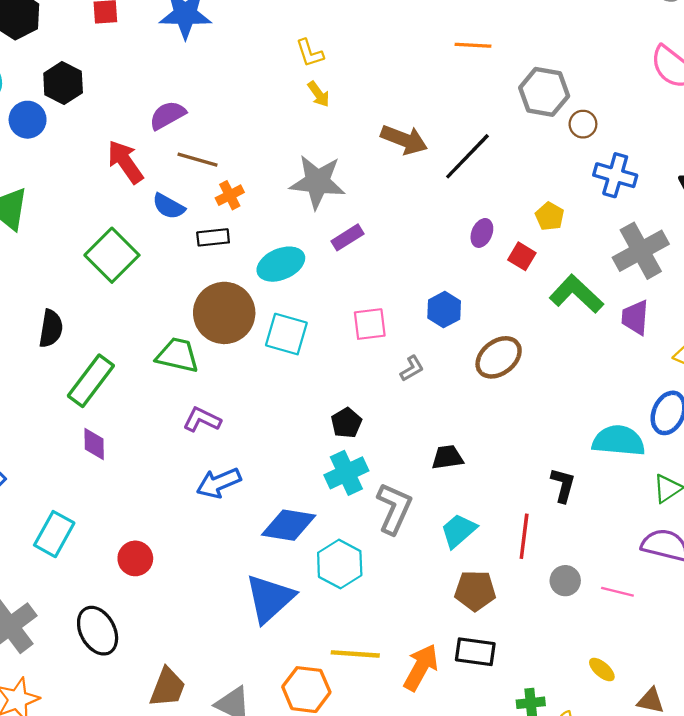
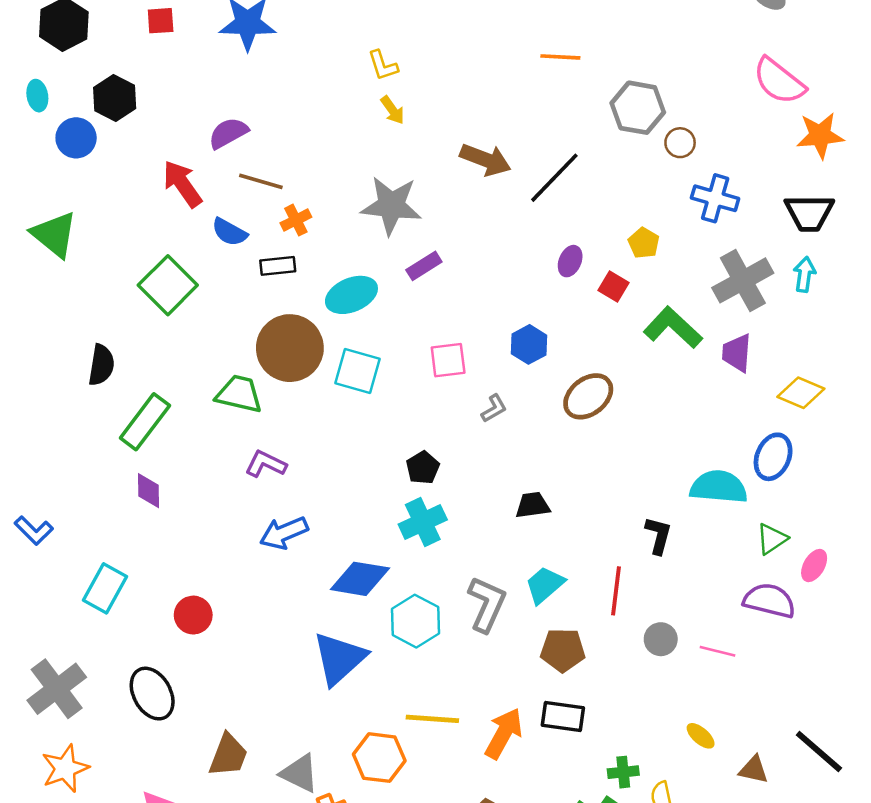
gray L-shape: (394, 508) -> (487, 604), moved

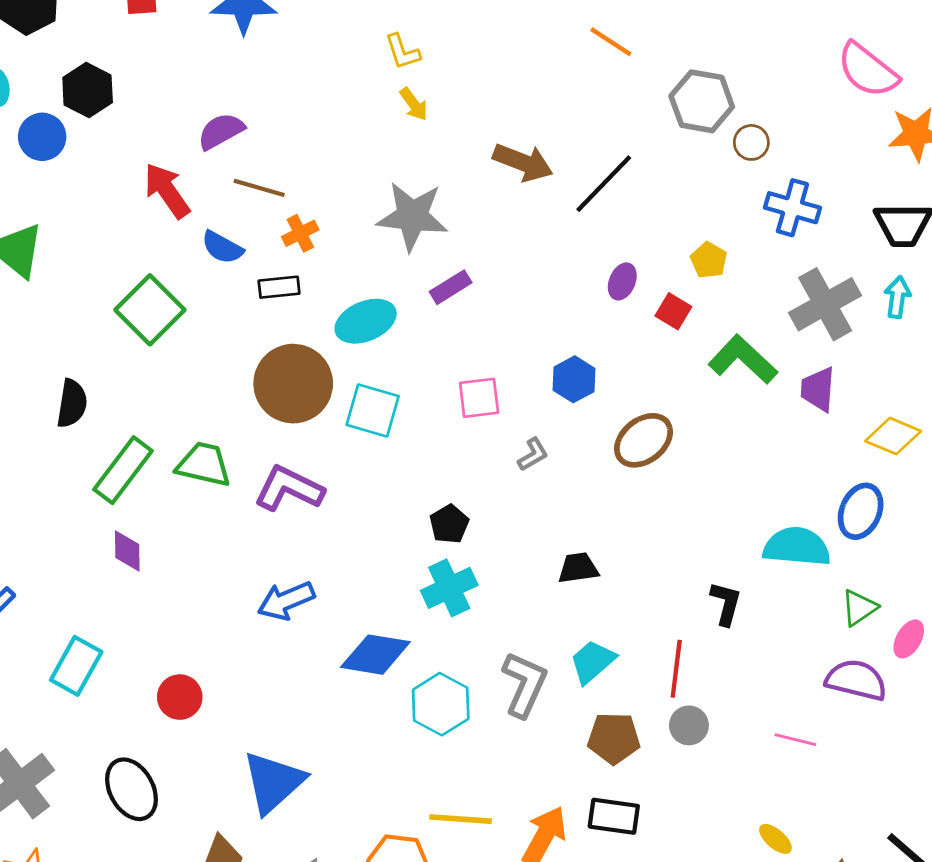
orange line: (560, 57) -> (611, 42), turned 30
green trapezoid: (239, 394) -> (204, 464), moved
purple L-shape: (266, 464) -> (289, 489), moved, size x1.4
gray circle: (661, 639) -> (689, 725), moved
blue triangle: (339, 659) -> (273, 782), moved

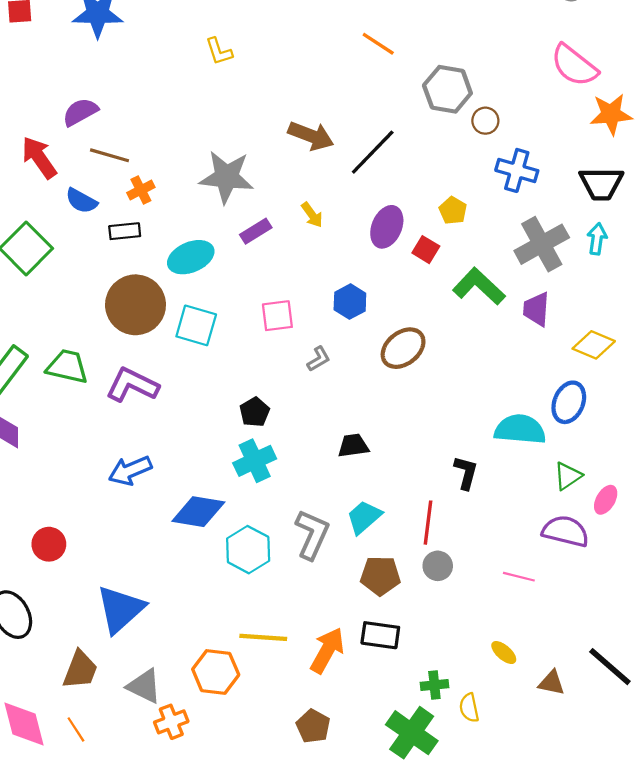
yellow arrow: (414, 104) -> (312, 215), moved
purple ellipse: (622, 281) -> (387, 227), size x1.5

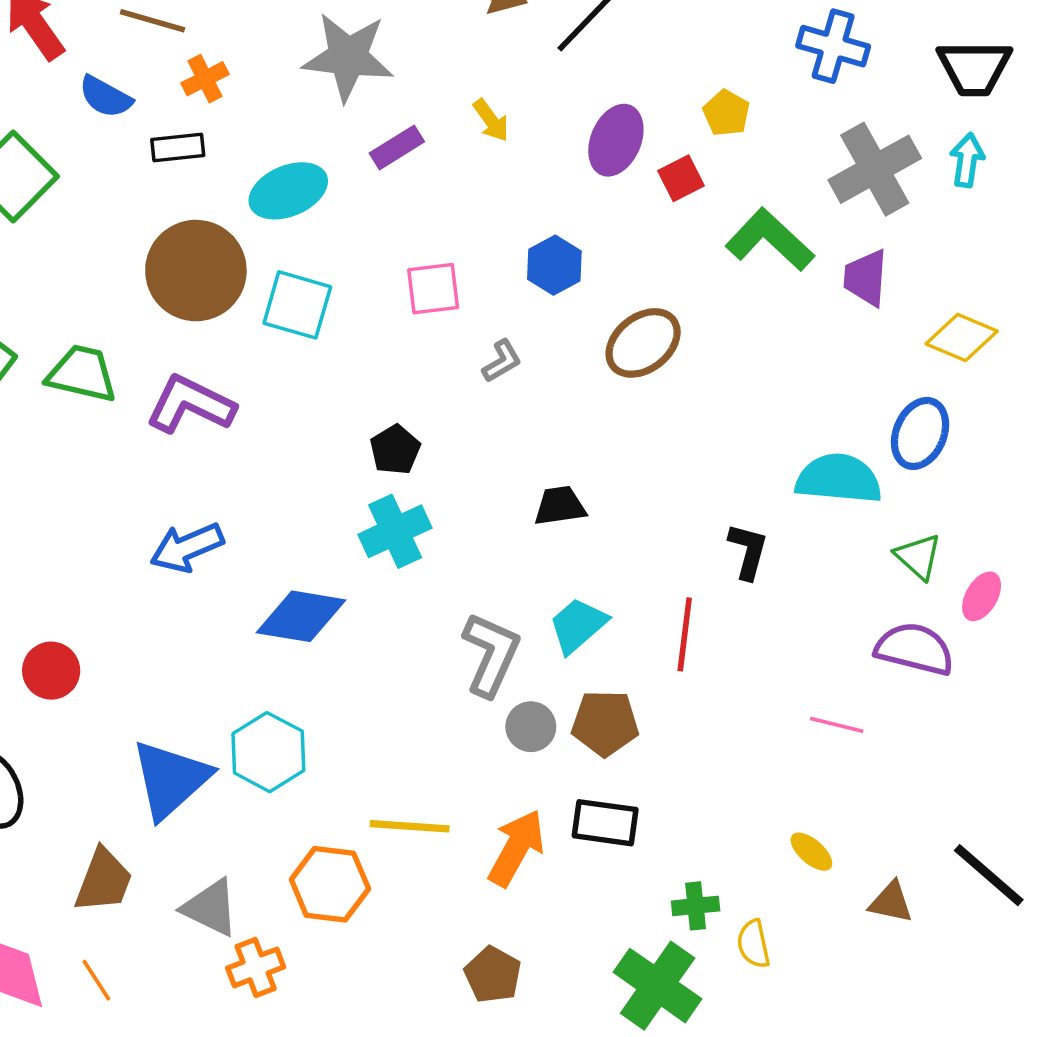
red square: (426, 250) -> (681, 178), turned 32
green triangle: (568, 476) -> (918, 557), turned -44
cyan hexagon: (248, 550) -> (268, 752), moved
gray circle: (438, 566) -> (531, 727), moved

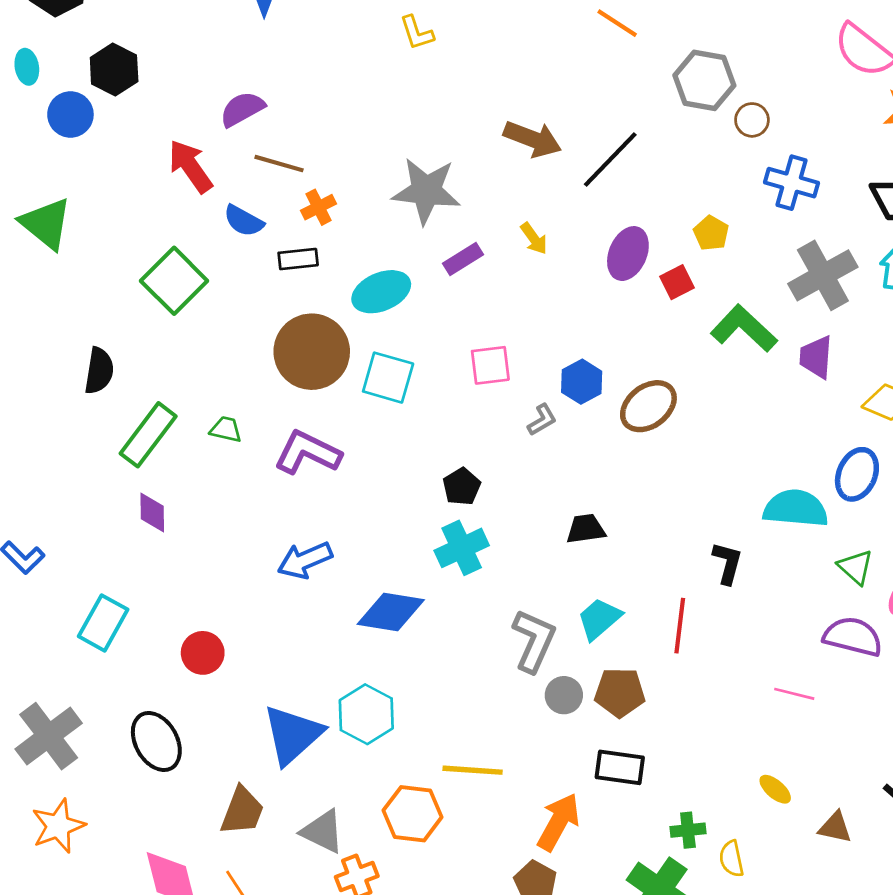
blue hexagon: (554, 265) -> (582, 382), moved
green trapezoid: (82, 374) -> (226, 429), size x0.6
orange arrow: (516, 848) -> (558, 822), moved

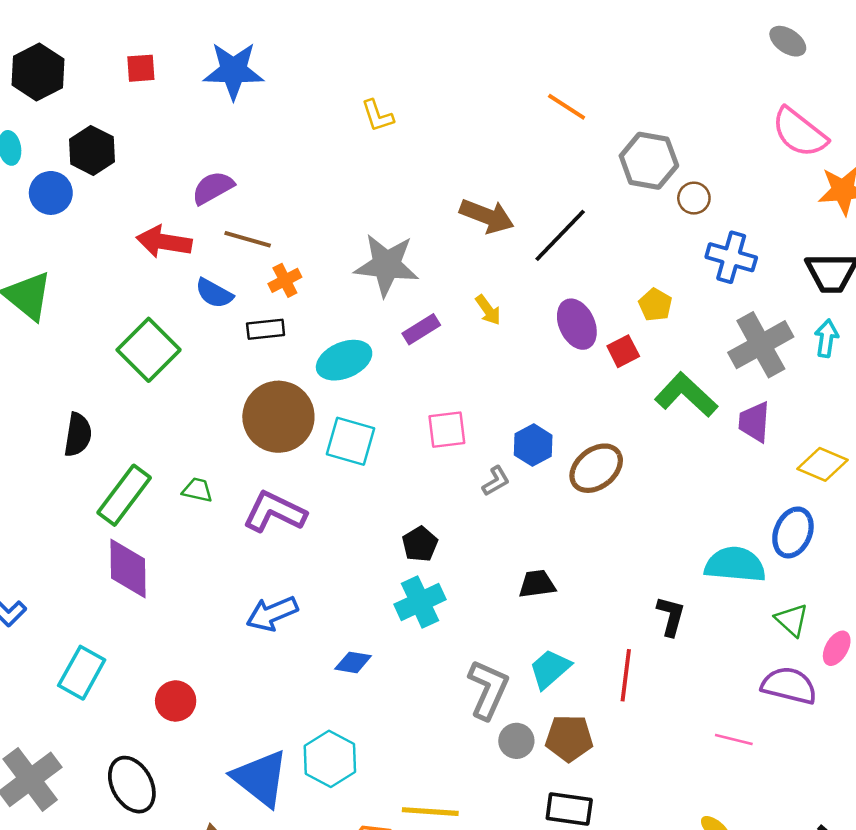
red arrow: (190, 166) -> (164, 242), turned -46
purple ellipse: (628, 254) -> (577, 324), turned -48
purple diamond: (152, 513) -> (128, 568), size x1.6
blue diamond: (391, 612) -> (353, 662), size x0.6
blue triangle: (293, 735) -> (260, 778), turned -40

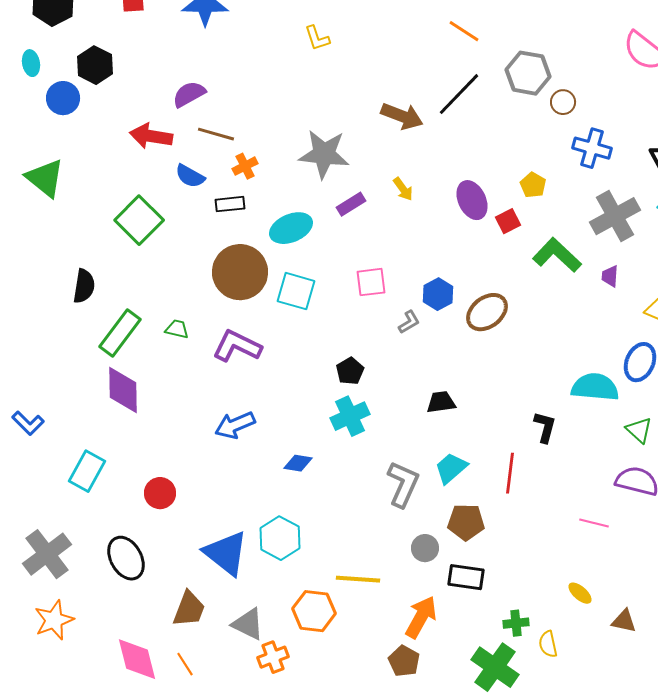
black line: (560, 235) -> (459, 94), moved
purple trapezoid: (754, 422) -> (610, 276), size x0.7
gray circle: (516, 741) -> (425, 548), moved

